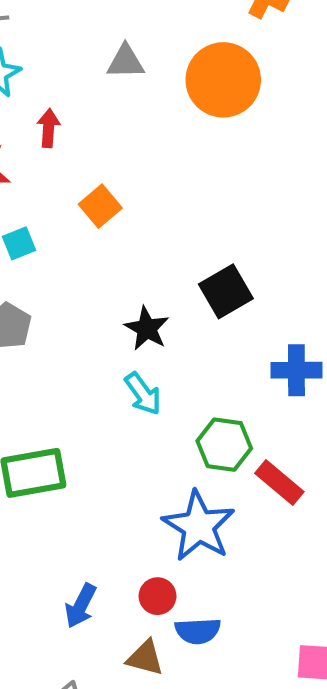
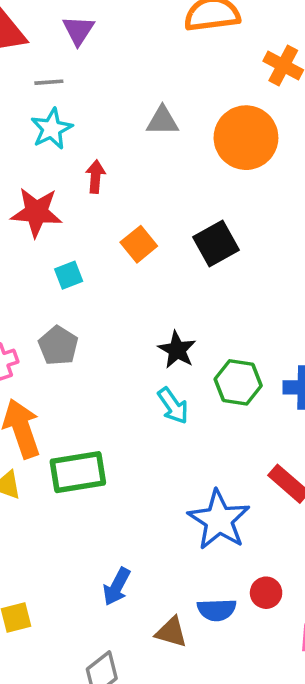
black square: (226, 291) -> (216, 243), moved
green hexagon: (224, 445) -> (238, 382), moved
red circle: (158, 596) -> (266, 593), moved

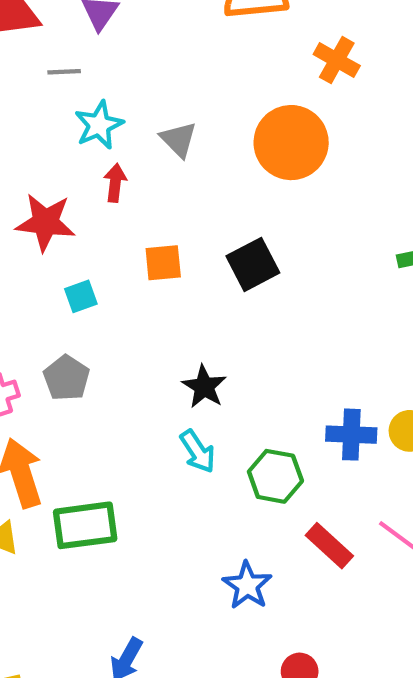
gray triangle: (162, 121) -> (179, 139), moved, turned 44
cyan star: (52, 129) -> (99, 125), moved
orange square: (139, 244) -> (163, 263), turned 32
green hexagon: (238, 382) -> (275, 476), moved
blue star: (219, 520) -> (247, 585), size x0.7

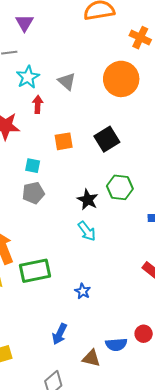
cyan square: (81, 296) -> (33, 166), moved, turned 35
gray pentagon: (66, 378) -> (33, 193), moved, turned 30
green hexagon: (275, 476) -> (120, 187), moved
blue star: (247, 585) -> (83, 291), moved, size x0.7

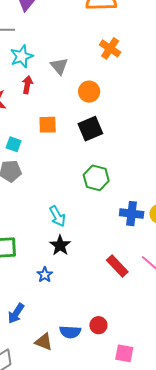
orange cross: (140, 38) -> (110, 48), moved
orange circle: (121, 79) -> (89, 92), moved, size x0.6
black star: (88, 200) -> (60, 245), moved

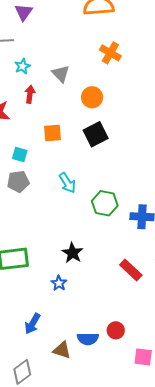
cyan star: (22, 56) -> (22, 66), size x0.7
green hexagon: (96, 178) -> (105, 203), moved
cyan arrow: (57, 216) -> (67, 183), moved

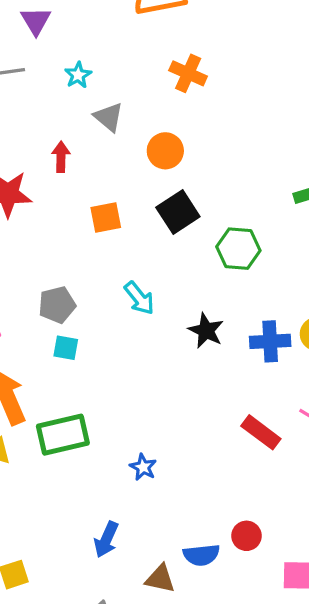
cyan star: (22, 66) -> (78, 75), moved
cyan square: (20, 154) -> (66, 348), moved
green hexagon: (105, 203) -> (238, 249), moved
black star: (72, 253) -> (206, 331), moved

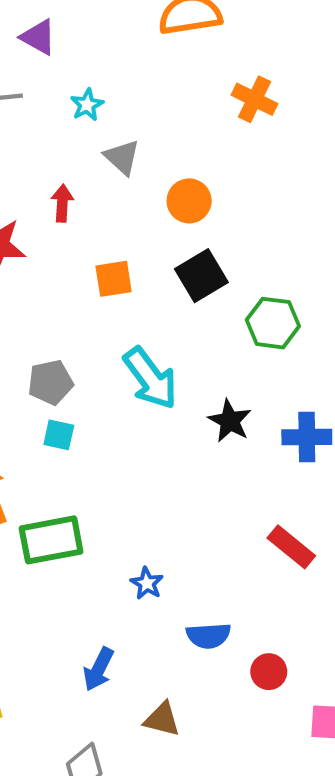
purple triangle: (36, 21) -> (38, 37), turned -32
orange cross: (188, 73) -> (254, 99), moved
cyan arrow: (139, 298) -> (150, 378), size x1.5
blue semicircle: (201, 555) -> (208, 636), moved

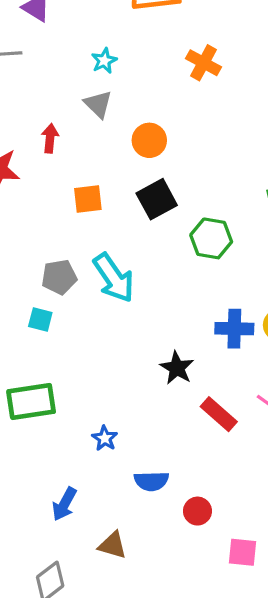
cyan star: (87, 105) -> (104, 61), moved
gray pentagon: (50, 382) -> (59, 277), moved
black star: (230, 421) -> (177, 368), moved

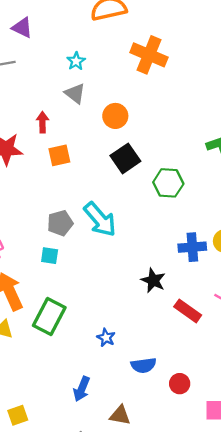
orange cross: (204, 63) -> (149, 55), size x1.4
orange square: (88, 199) -> (59, 155), moved
green rectangle: (31, 402) -> (49, 316), turned -48

